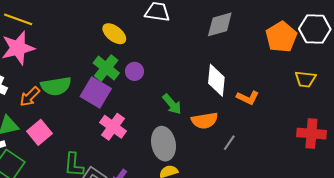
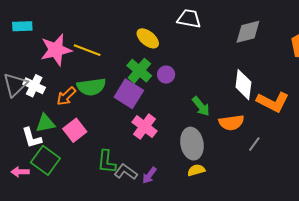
yellow line: (18, 19) -> (87, 50), moved
orange L-shape: (248, 98) -> (273, 102), size x1.5

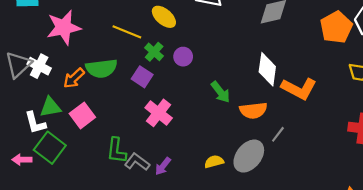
yellow line: (87, 50) -> (127, 32), moved
green cross: (139, 71) -> (154, 52), size x0.7
purple square: (129, 94) -> (142, 77), size x0.7
gray ellipse: (192, 144) -> (249, 156), moved, turned 48

